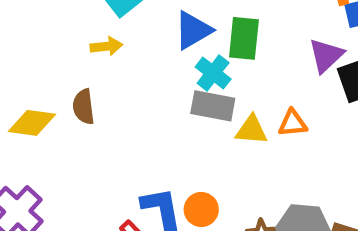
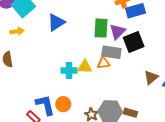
green rectangle: (244, 38) -> (101, 28), moved
cyan cross: (213, 73) -> (69, 70), moved, turned -35
gray rectangle: (213, 106) -> (111, 52), moved

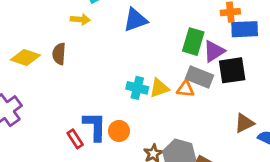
yellow triangle: (85, 67) -> (159, 88), turned -35

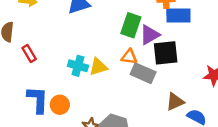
gray rectangle: (199, 77) -> (143, 73), moved
orange triangle: (185, 89) -> (129, 57), moved
red rectangle: (75, 139) -> (29, 54), moved

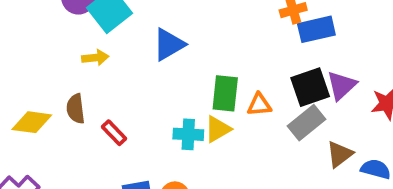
green rectangle: (131, 25) -> (225, 93), moved
purple triangle: (150, 35) -> (342, 86), moved
gray rectangle: (143, 73) -> (306, 123), moved, turned -50

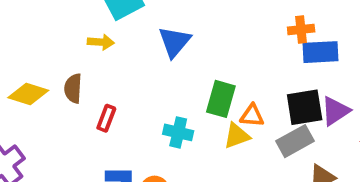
blue triangle: (169, 44) -> (174, 42), turned -30
yellow triangle: (218, 129) -> (237, 136), moved
red rectangle: (114, 133) -> (106, 118), turned 55

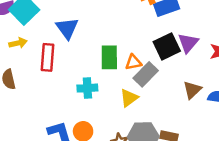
red rectangle: (106, 118) -> (47, 57), moved, size x1.5
yellow triangle: (237, 136) -> (129, 98), moved
gray rectangle: (295, 141) -> (146, 74), moved

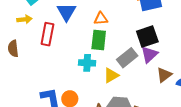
purple triangle: (188, 43) -> (149, 54), moved
orange triangle: (133, 62) -> (101, 19), moved
cyan cross: (87, 88) -> (87, 63), moved

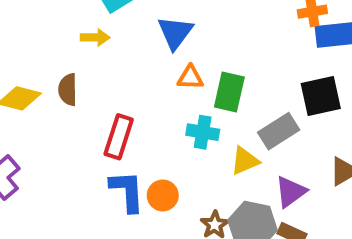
orange triangle: (101, 19) -> (190, 78), moved
red rectangle: (47, 34) -> (119, 137), moved
purple triangle: (149, 54) -> (291, 192), moved

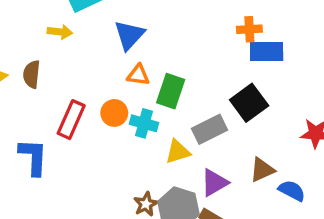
black square: (321, 96) -> (249, 103), turned -30
blue L-shape: (127, 191) -> (33, 157), moved
orange circle: (163, 195) -> (114, 113), moved

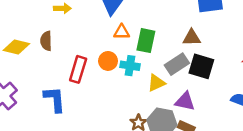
black square: (249, 103) -> (201, 66), moved, turned -30
brown triangle: (262, 170) -> (192, 38), moved, turned 30
purple triangle: (214, 183) -> (185, 101), turned 50

